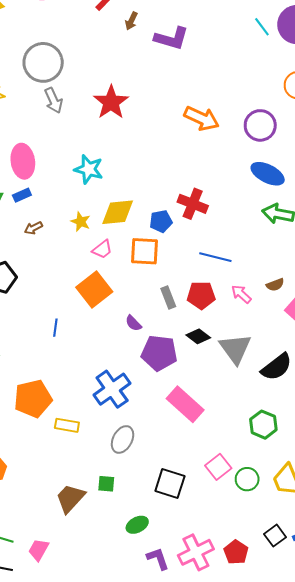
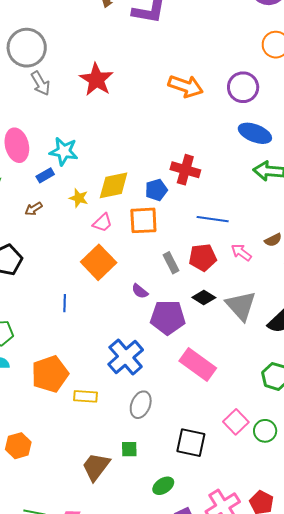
cyan star: (89, 169) -> (64, 151), moved
blue rectangle: (22, 195) -> (45, 175), moved

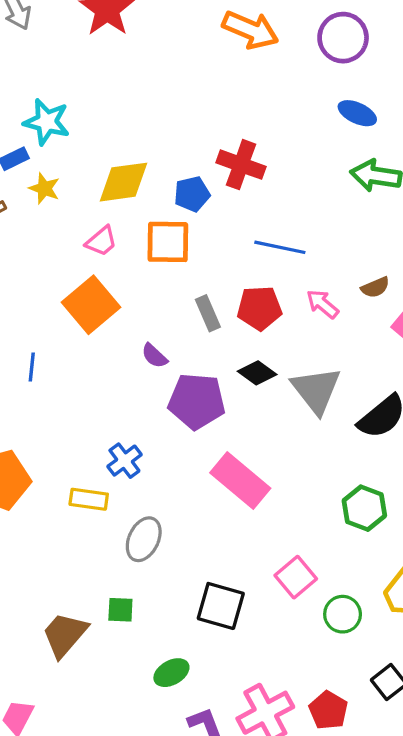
blue ellipse: (255, 133) -> (357, 113), size x0.7
yellow star: (79, 198) -> (44, 188), moved
blue cross: (126, 357) -> (124, 461), size x0.6
yellow rectangle: (85, 396) -> (89, 499), moved
green circle: (265, 431) -> (343, 614), moved

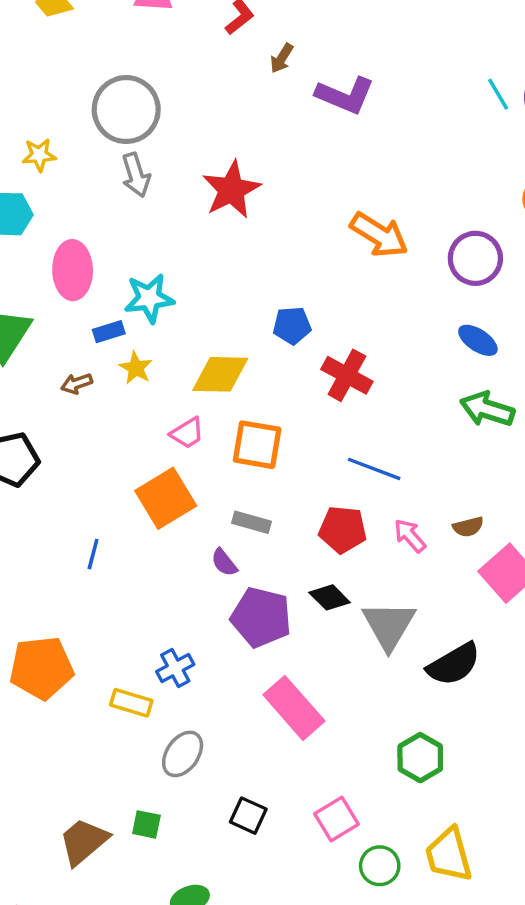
cyan star: (47, 122) -> (149, 298), turned -30
blue pentagon: (192, 194) -> (292, 325), moved
gray rectangle: (208, 313) -> (251, 522), moved, turned -60
black square: (221, 606) -> (248, 816), moved, size x0.7

